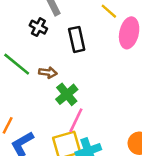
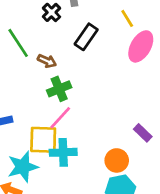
black rectangle: (77, 39) -> (86, 37), turned 30

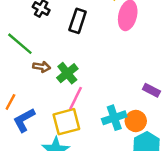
brown arrow: (47, 61) -> (42, 67), moved
cyan cross: (63, 152) -> (114, 118), moved

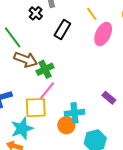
brown arrow: (42, 67) -> (26, 60), size x1.6
orange circle: (136, 121) -> (66, 125), moved

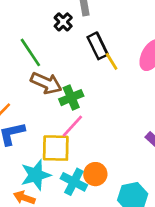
yellow line: (92, 14) -> (112, 61), moved
black rectangle: (62, 30) -> (98, 46), turned -60
cyan cross: (74, 113) -> (74, 182), moved, turned 30

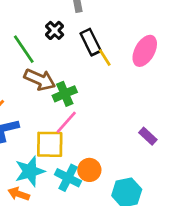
black cross: (63, 22) -> (55, 30), moved

